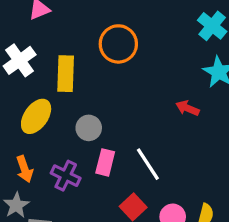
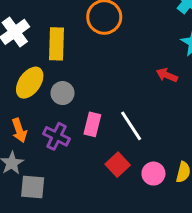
gray circle: (89, 128) -> (62, 93), moved

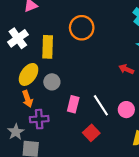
orange arrow: (19, 130) -> (27, 99), moved
purple cross: (57, 136) -> (39, 119), moved, turned -30
pink circle: (153, 174) -> (126, 110), moved

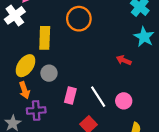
white cross: (18, 38) -> (15, 15), moved

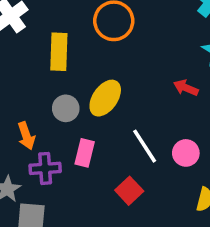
yellow ellipse: (26, 66) -> (105, 98), moved
pink rectangle: (70, 96) -> (85, 153), moved

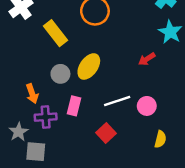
yellow rectangle: (59, 52) -> (55, 33), turned -40
red arrow: (186, 88) -> (147, 59), turned -56
white line: (145, 146) -> (117, 101), turned -75

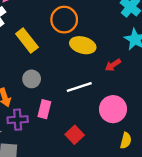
yellow ellipse: (89, 66) -> (83, 45), moved, turned 70
white line: (117, 101) -> (79, 87), moved
pink circle: (147, 106) -> (113, 109), size x1.5

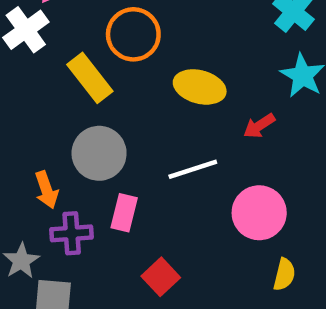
orange circle: (64, 20) -> (133, 34), moved
gray circle: (32, 79) -> (99, 153), size x1.5
red square: (75, 135) -> (161, 277), moved

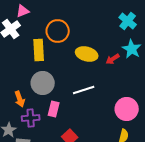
yellow rectangle: (90, 78) -> (39, 50), turned 35
red arrow: (259, 126) -> (113, 59), moved
pink circle: (259, 213) -> (127, 109), moved

